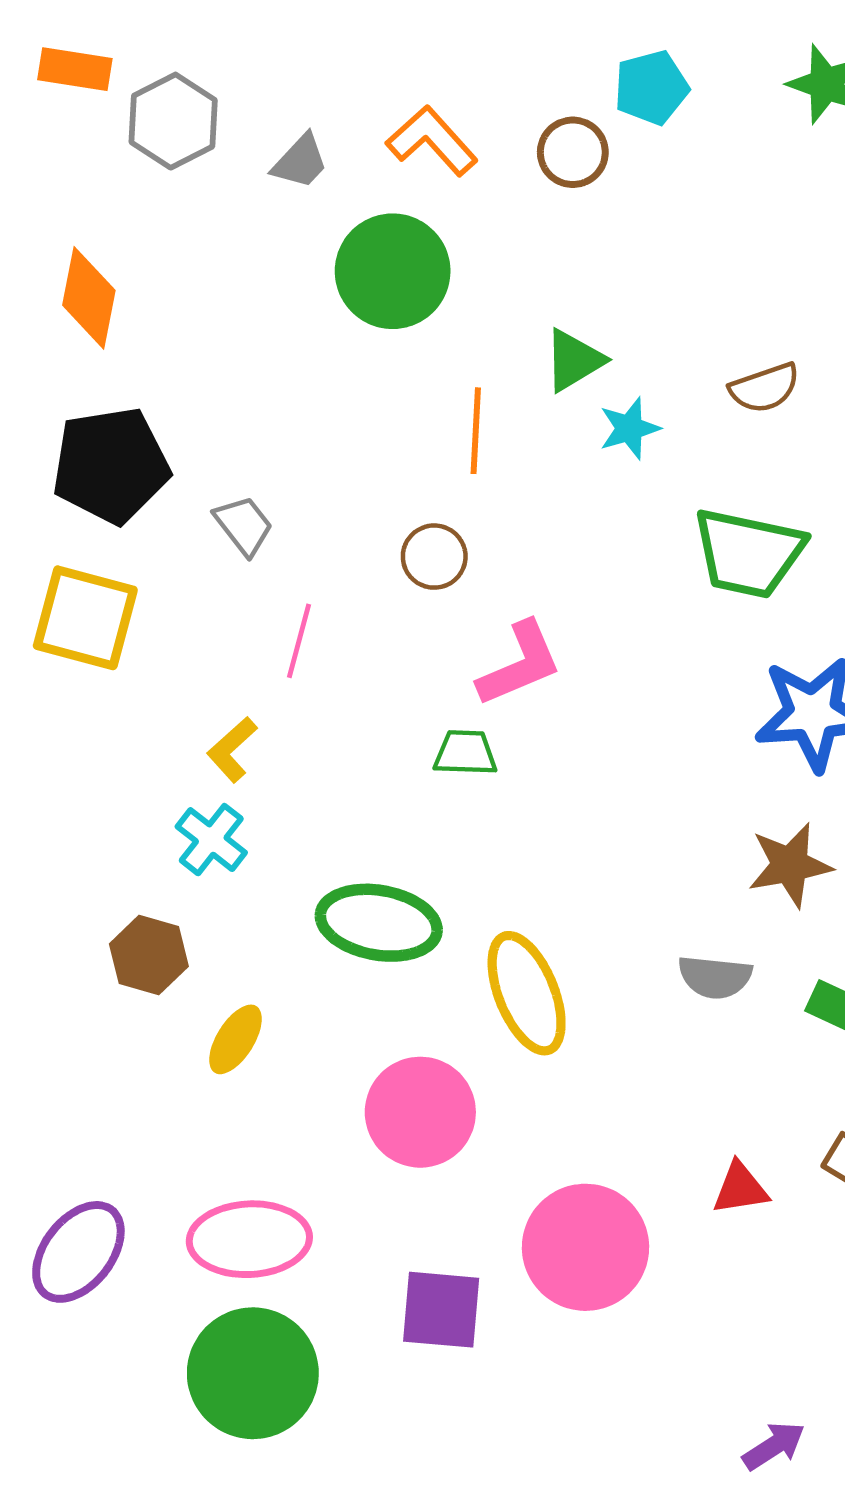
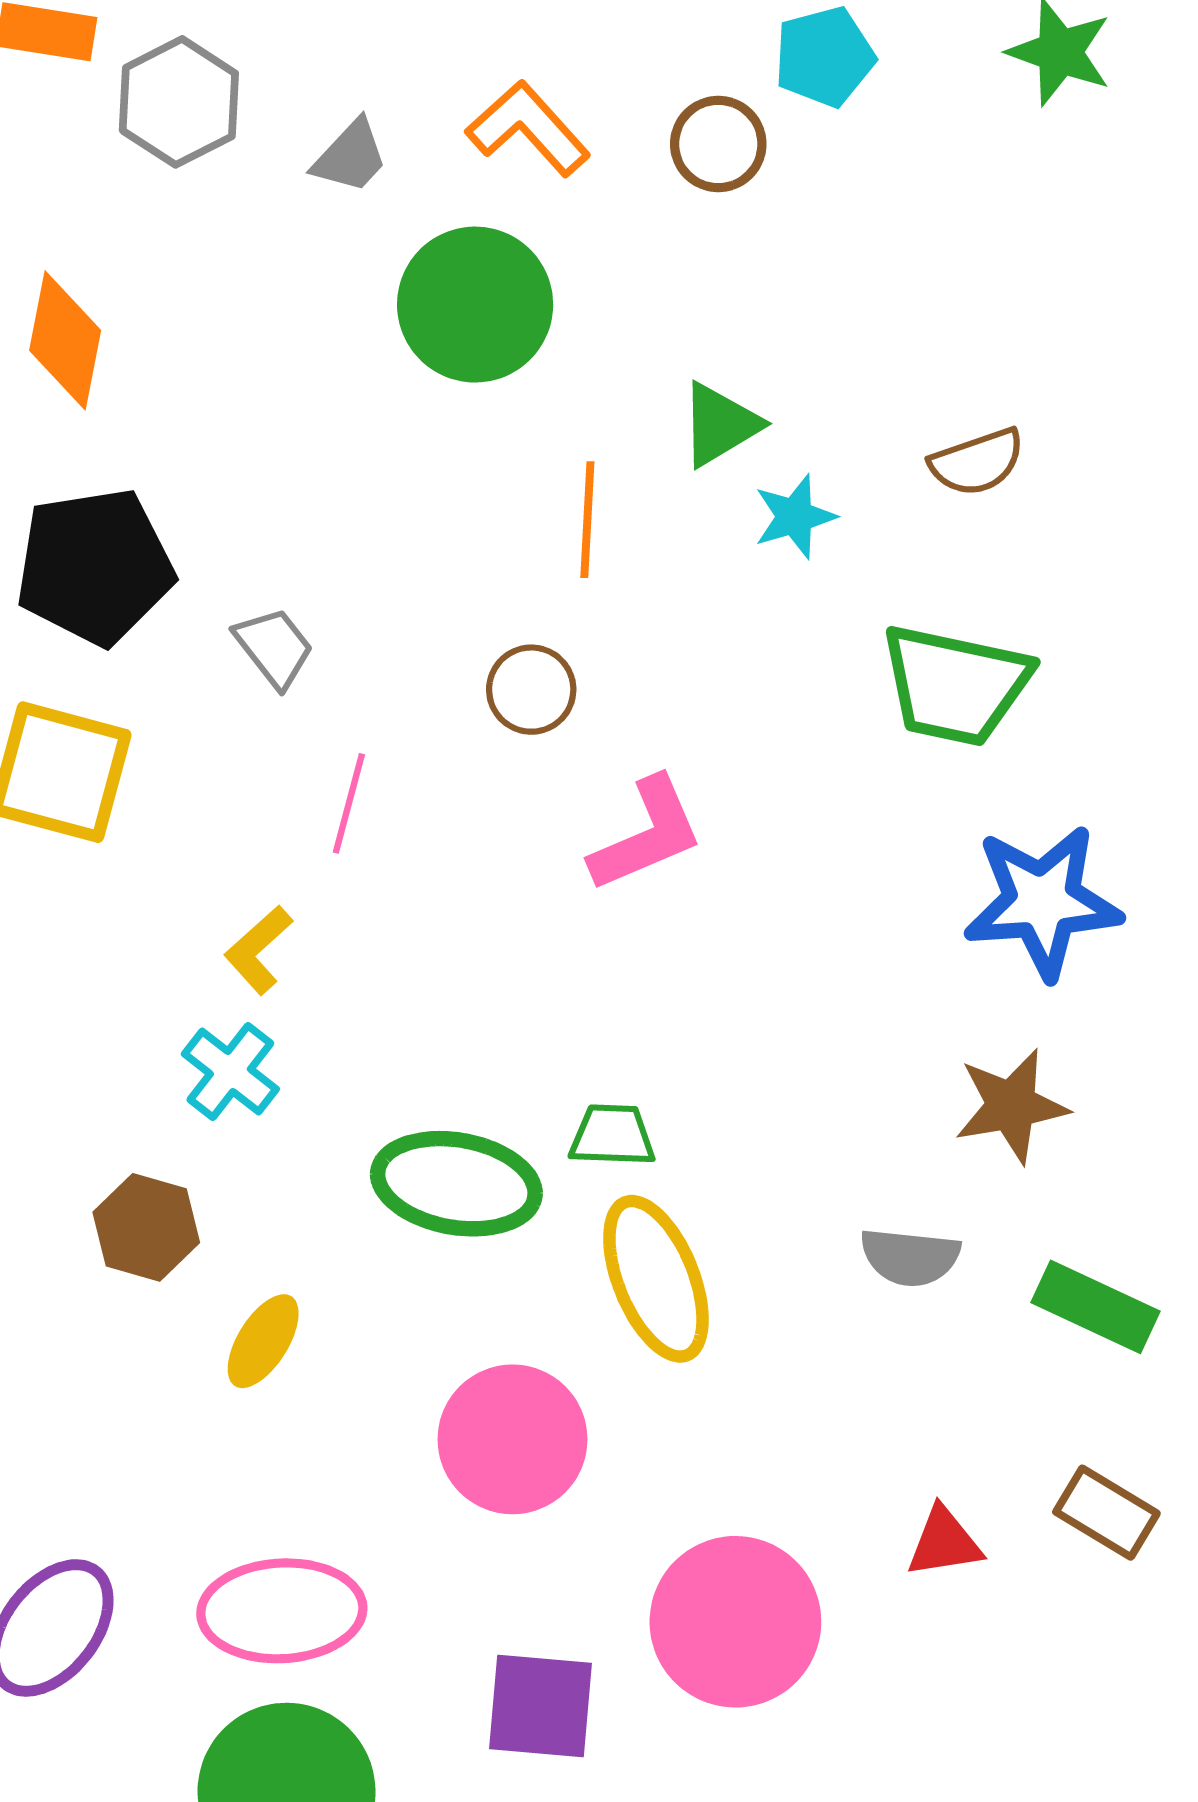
green trapezoid: (465, 753) -> (612, 1135), moved

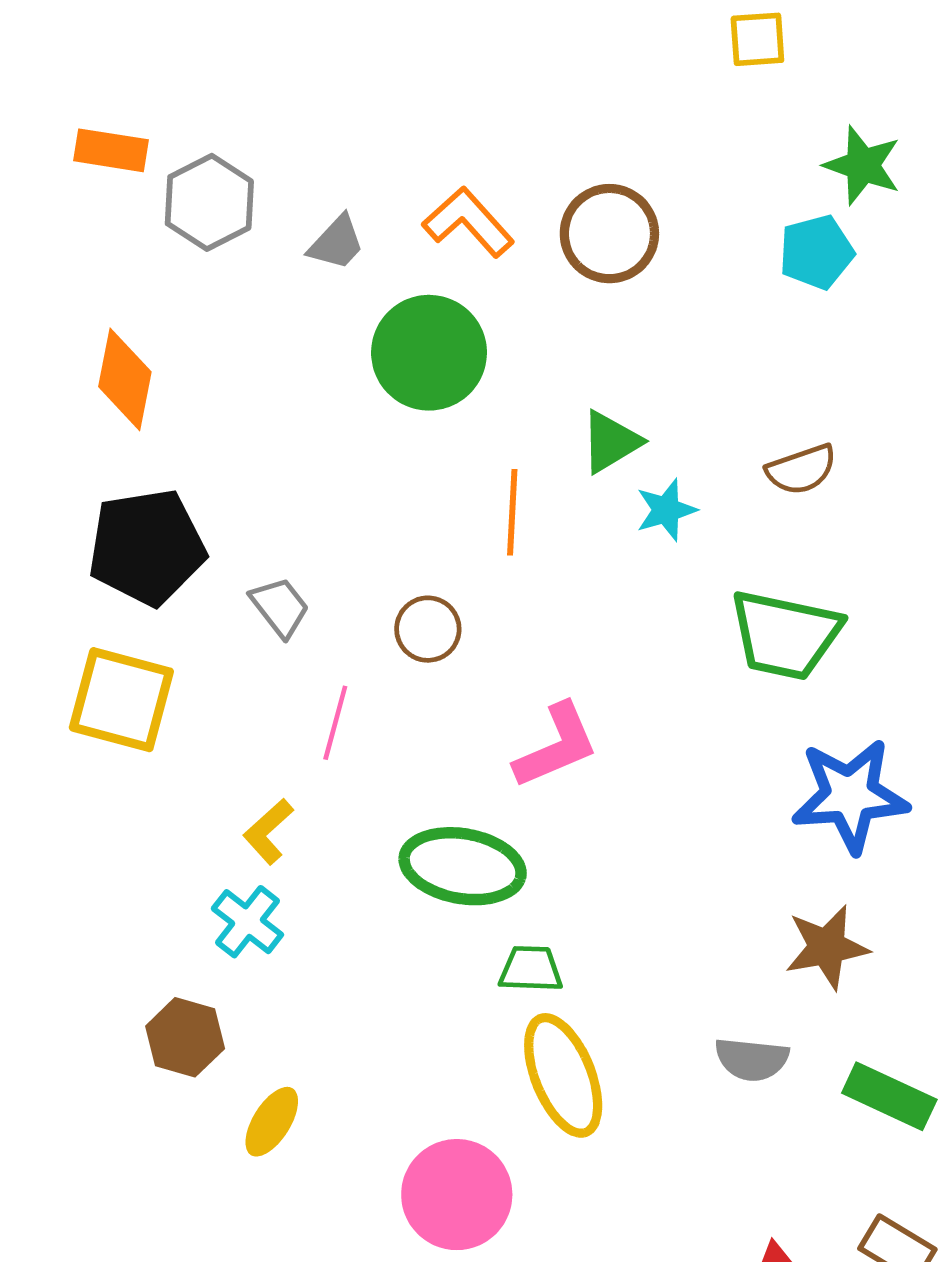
cyan pentagon: (824, 57) -> (816, 252), moved
brown circle: (718, 144) -> (609, 234), size x1.4
brown circle: (531, 690) -> (428, 629), moved
green ellipse: (456, 1184) -> (463, 866), moved

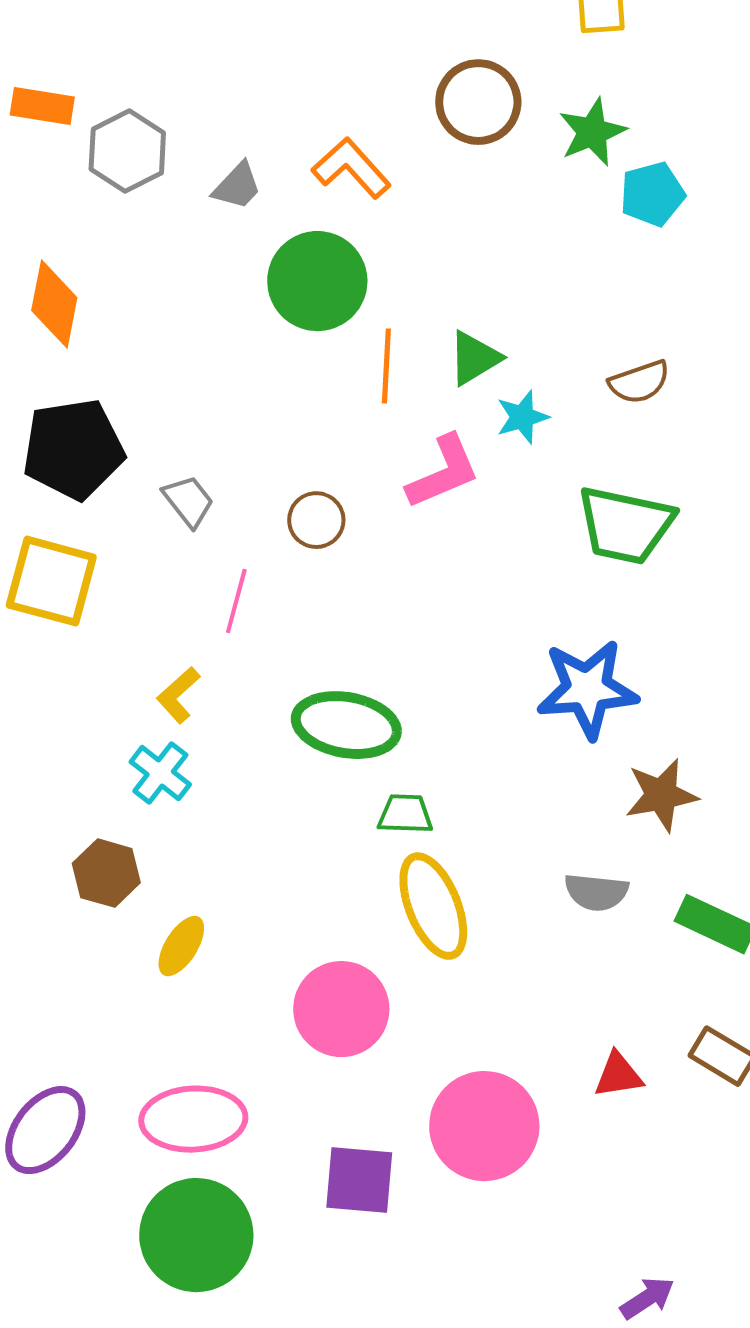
green star: (863, 165) -> (592, 132), moved, turned 30
brown circle: (609, 234) -> (478, 102), moved
orange line: (512, 512) -> (386, 366), moved
pink L-shape: (556, 746) -> (443, 472), moved
blue star: (850, 796) -> (587, 689), moved

